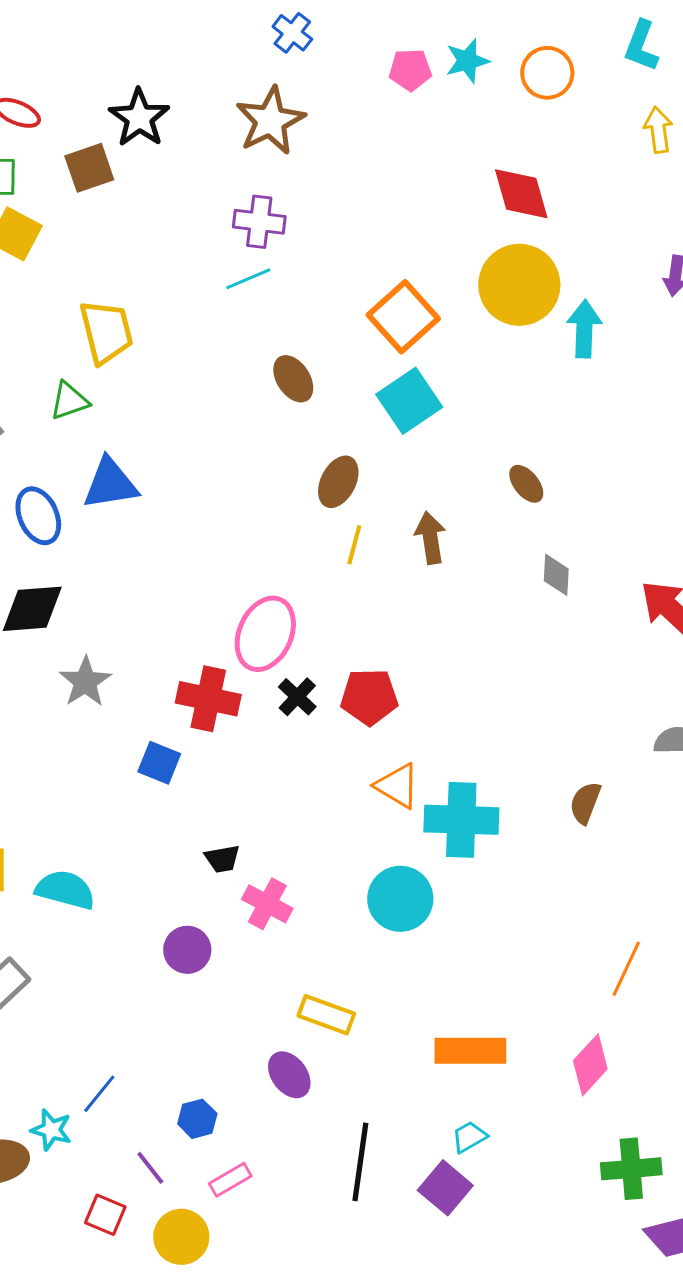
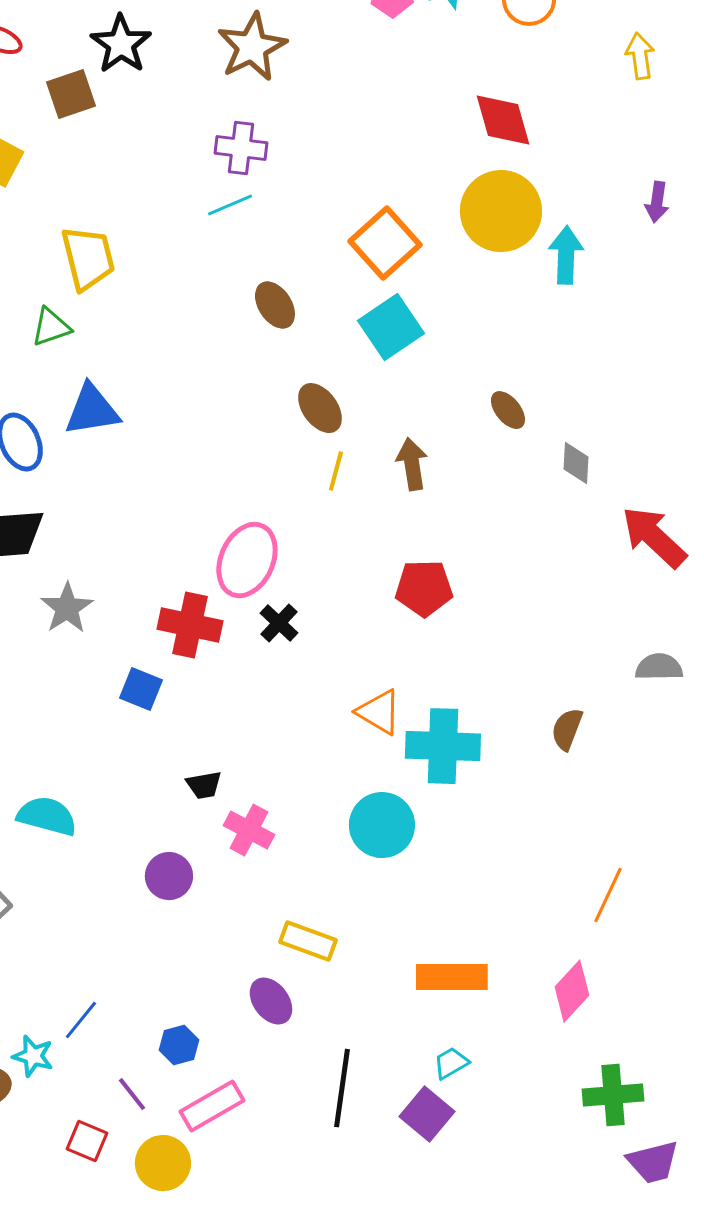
brown ellipse: (338, 482) -> (320, 408), turned -63
gray diamond: (556, 575) -> (576, 463), moved
red pentagon: (369, 697) -> (424, 588), moved
pink rectangle: (230, 1180) -> (212, 1106), size x1.5

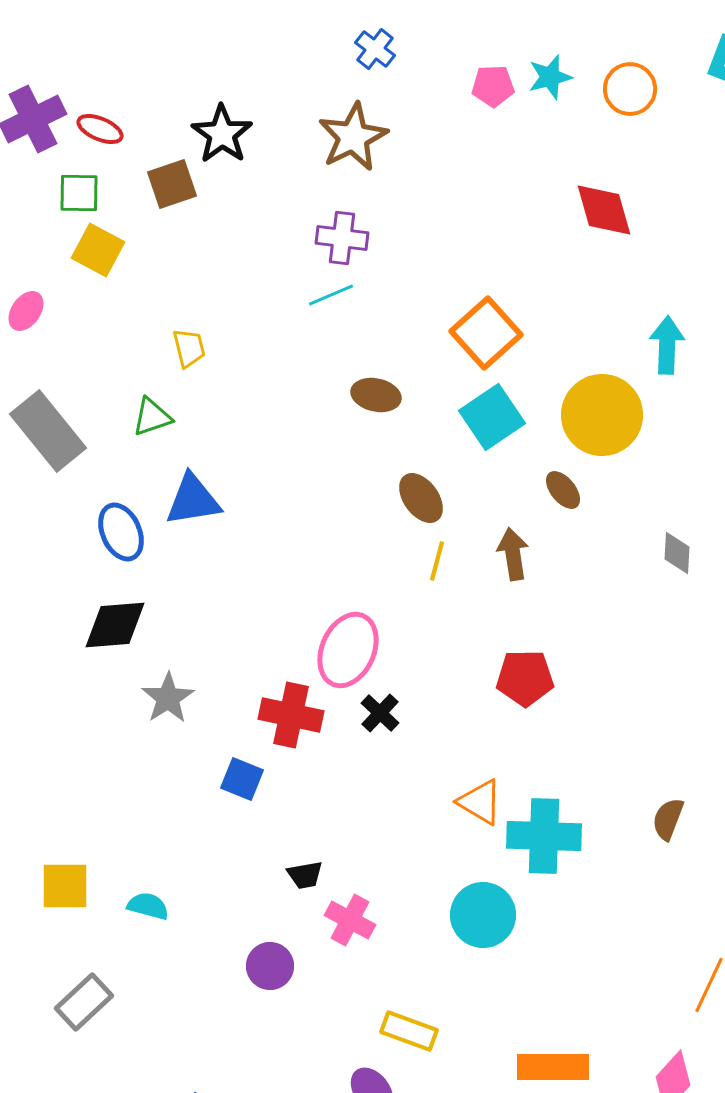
yellow circle: (501, 211) -> (602, 415), moved
yellow trapezoid: (88, 258) -> (189, 348), size x0.6
brown ellipse: (275, 305) -> (376, 395), turned -45
brown ellipse: (508, 410) -> (563, 490), moved
cyan semicircle: (47, 816) -> (148, 906), size x0.7

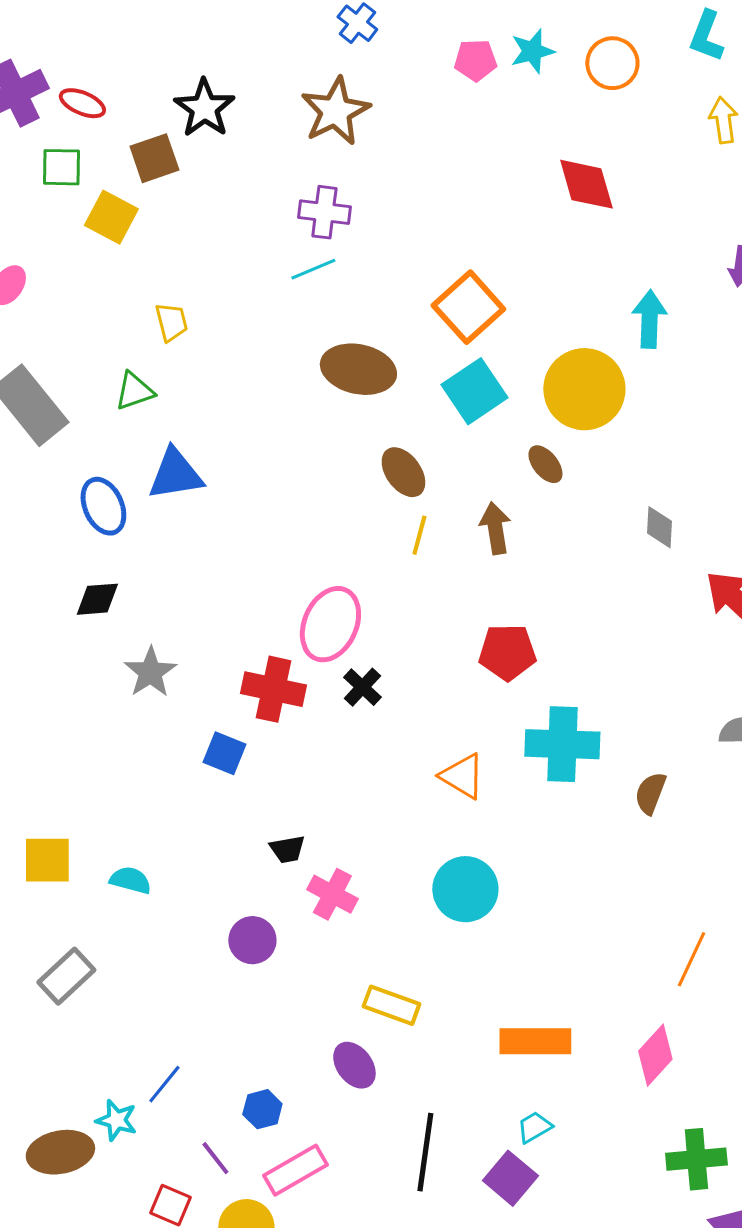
yellow square: (98, 250) -> (111, 217), moved
brown ellipse: (376, 395) -> (358, 369), size x1.5
black diamond: (115, 625) -> (97, 599), size x0.7
cyan cross: (544, 836) -> (562, 744), moved

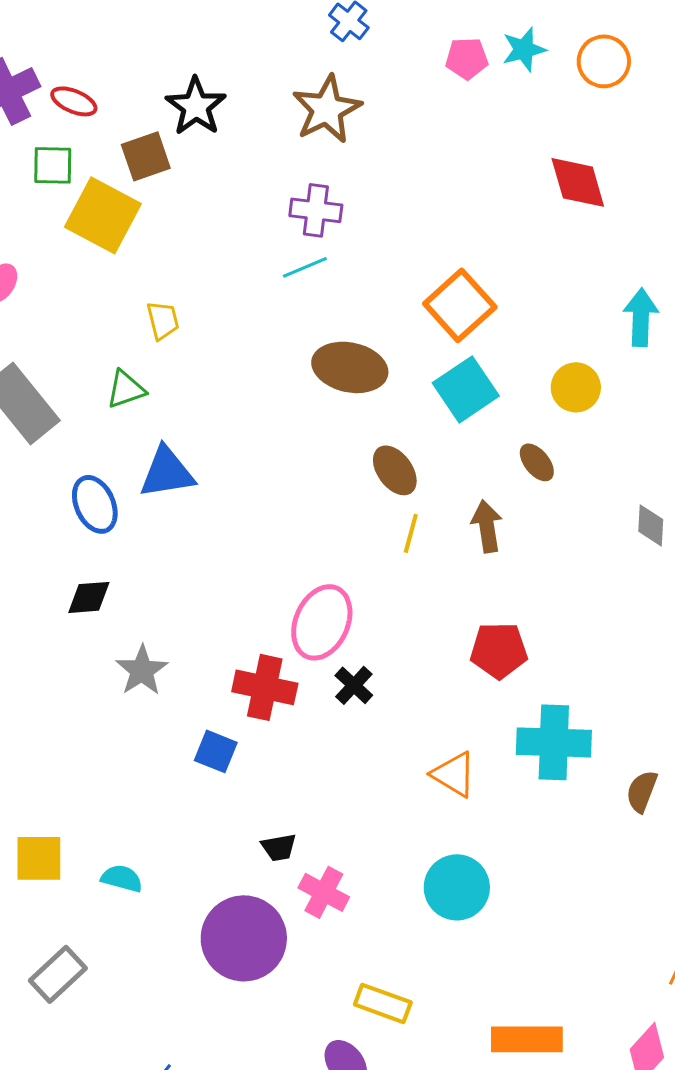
yellow square: (111, 217) -> (103, 215), size x1.4
yellow circle: (584, 389) -> (576, 387), size x0.6
purple circle: (252, 940) -> (244, 938), size x1.8

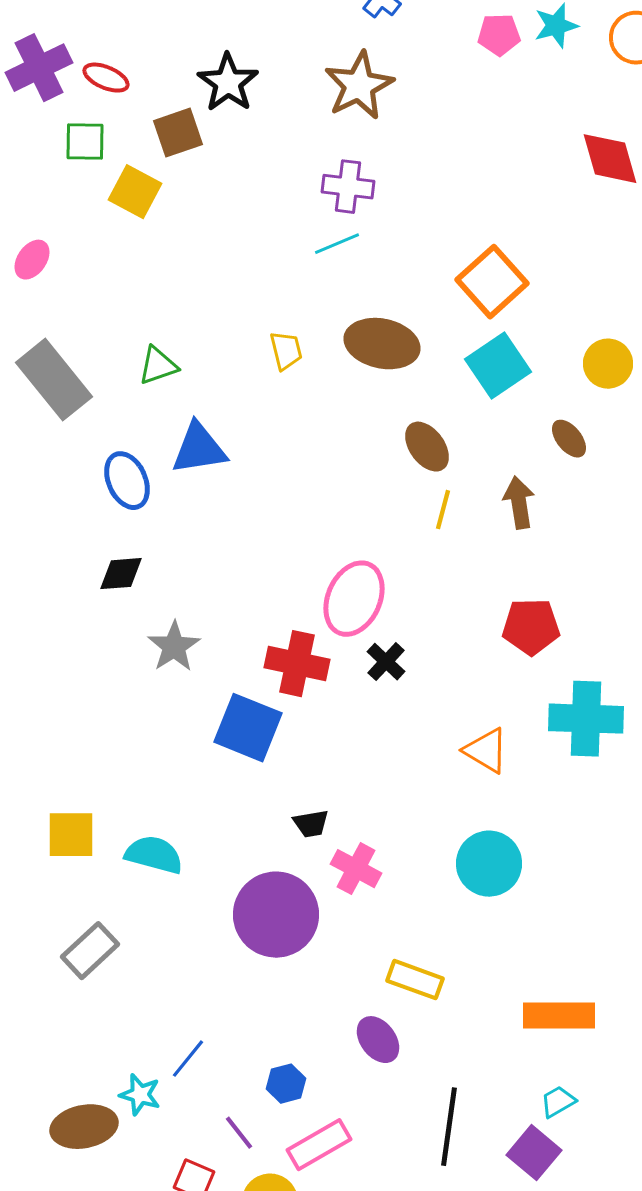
yellow square: (103, 215) -> (135, 192), size x0.7
yellow trapezoid: (163, 320) -> (286, 351), moved
blue square: (216, 751) -> (248, 728), size x1.6
cyan semicircle: (122, 878) -> (154, 855), size x1.4

